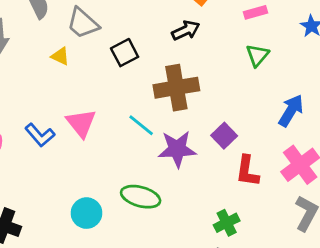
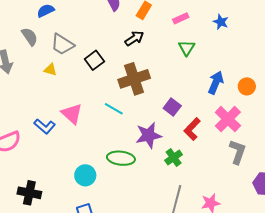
purple star: (177, 149) -> (149, 135), moved
red L-shape: (247, 171) -> (192, 129), turned 45
green cross: (227, 223) -> (174, 158), moved

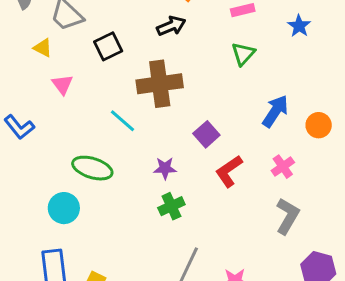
pink triangle: (72, 114) -> (62, 85), moved, size x0.7
pink cross: (228, 119) -> (283, 167), size x0.6
purple star: (149, 135) -> (165, 168), size x0.6
green ellipse: (121, 158) -> (92, 168), moved
green cross: (174, 158) -> (171, 206), moved

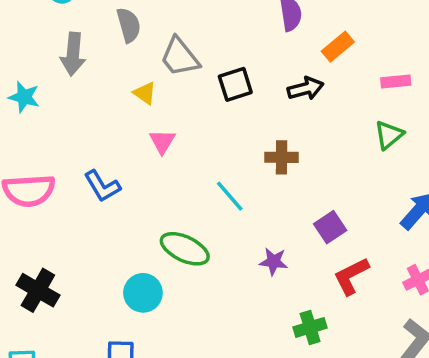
black square: (108, 46) -> (235, 84), moved
brown cross: (160, 84) -> (282, 157), size x0.6
green cross: (171, 206) -> (310, 327), moved

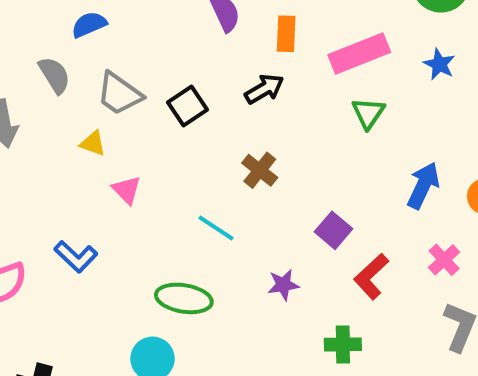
orange rectangle: (338, 47) -> (286, 34), turned -32
pink rectangle: (396, 81) -> (359, 53), size x1.8
brown cross: (282, 157) -> (260, 170), turned -36
green cross: (310, 327) -> (343, 344), turned 32

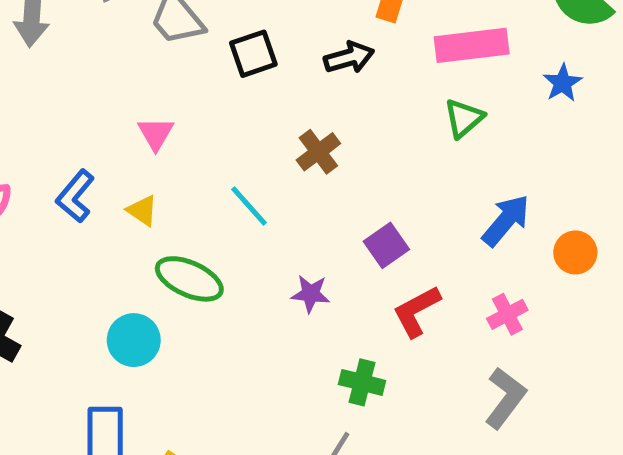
yellow triangle: (93, 143) -> (142, 211), moved
blue L-shape: (76, 257) -> (75, 196), turned 72

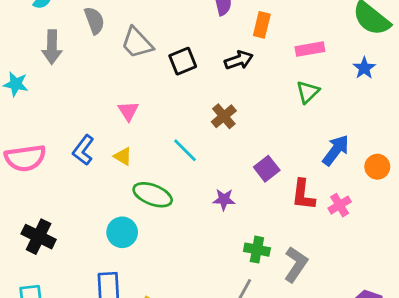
pink rectangle: (472, 45) -> (310, 49), size x0.7
red L-shape: (417, 311) -> (303, 195), moved, turned -52
gray L-shape: (505, 398) -> (296, 264), moved

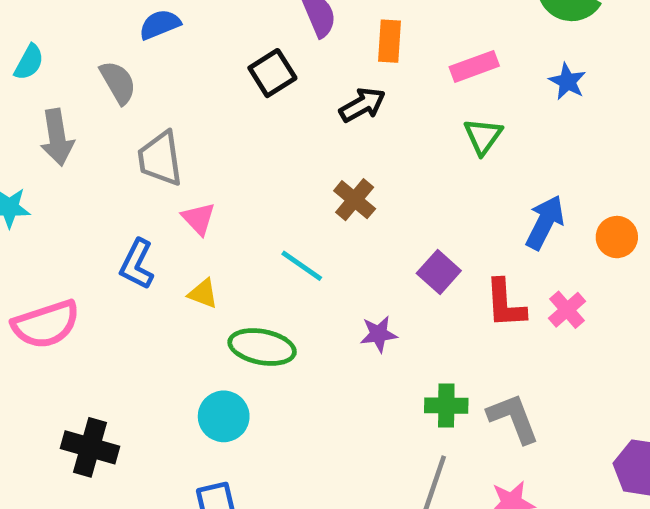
gray trapezoid: (137, 43) -> (160, 159), moved, turned 45
black square: (183, 61) -> (272, 73), moved
blue L-shape: (83, 150) -> (137, 264), moved
gray L-shape: (296, 264) -> (513, 418), turned -45

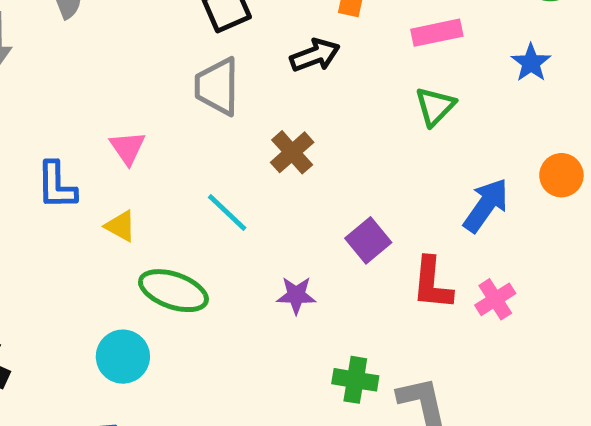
gray trapezoid: (160, 159) -> (217, 86), moved
orange circle: (617, 237) -> (561, 175), moved
blue L-shape: (137, 264) -> (57, 185), turned -36

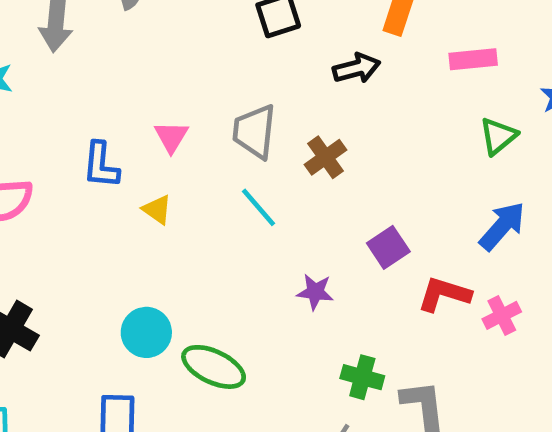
gray trapezoid: (217, 86) -> (254, 131), moved
green triangle: (435, 106) -> (498, 136), moved
red L-shape: (432, 283) -> (444, 294), turned 96
green ellipse: (173, 291) -> (214, 367), moved

